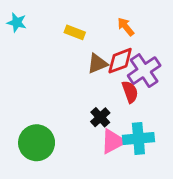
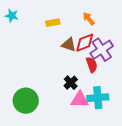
yellow rectangle: (75, 32) -> (53, 23), turned -32
brown triangle: (97, 64) -> (69, 45), turned 42
pink triangle: (113, 141) -> (80, 100), turned 30

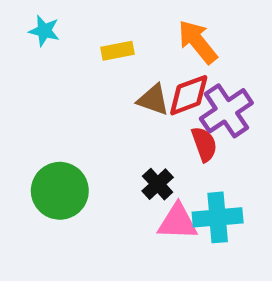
cyan star: (12, 16) -> (44, 31), moved
orange arrow: (89, 19) -> (198, 42), size x1.5
green circle: (26, 101) -> (60, 191), moved

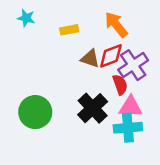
black cross: (158, 184) -> (93, 108), size x1.6
pink triangle: (178, 222) -> (131, 107), moved

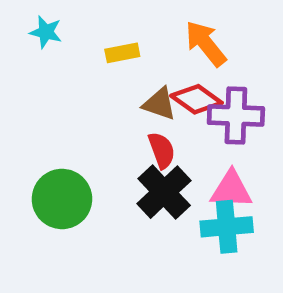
red diamond: (111, 56) -> (196, 99), turned 56
purple cross: (133, 65) -> (236, 115), turned 36
red semicircle: (120, 85) -> (162, 150), moved

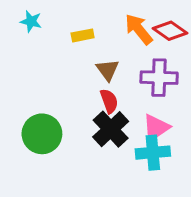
red diamond: (196, 99) -> (170, 31), moved
brown triangle: (159, 104) -> (108, 70), turned 35
pink triangle: (231, 190) -> (156, 128), turned -36

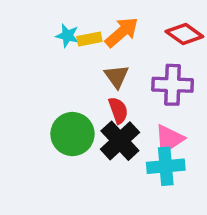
cyan star: (31, 21) -> (67, 36), moved
orange arrow: (139, 29) -> (122, 32), moved, turned 88
green circle: (42, 134) -> (72, 134), moved

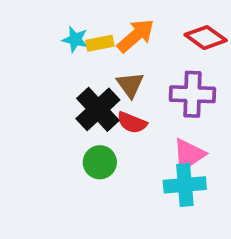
red semicircle: (118, 110) -> (132, 123), turned 132
green circle: (72, 134) -> (100, 162), moved, size x0.7
black cross: (120, 141) -> (98, 109), moved

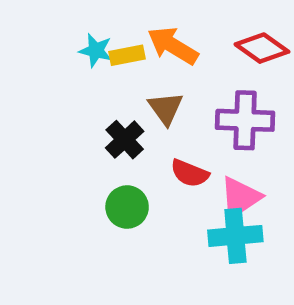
orange arrow: (136, 36) -> (173, 46), turned -108
black cross: (98, 109) -> (125, 140), size x0.7
red semicircle: (132, 123) -> (190, 173), moved

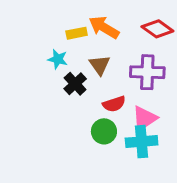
cyan star: (96, 50) -> (58, 59), moved
red semicircle: (190, 173) -> (114, 104), turned -40
green circle: (127, 207) -> (104, 131), moved

